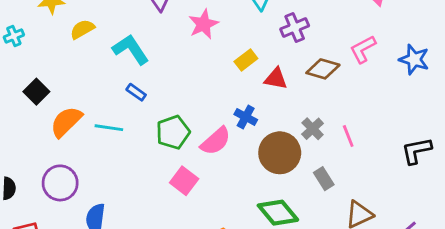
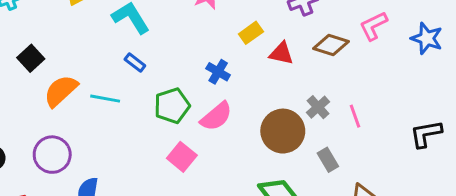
blue cross: (246, 117) -> (218, 72), moved

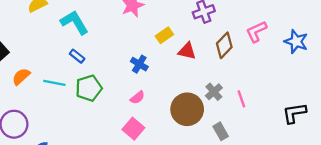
brown diamond: (331, 45) -> (224, 45), turned -65
orange semicircle: (61, 91) -> (21, 77), size x0.7
green pentagon: (172, 106) -> (89, 88), moved
pink semicircle: (216, 116) -> (137, 98), size x0.6
pink square: (182, 157) -> (133, 129), moved

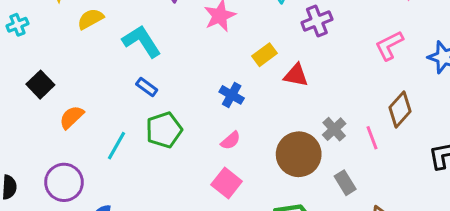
brown diamond: (224, 45) -> (400, 109), moved
cyan line: (54, 83) -> (116, 146), moved, turned -70

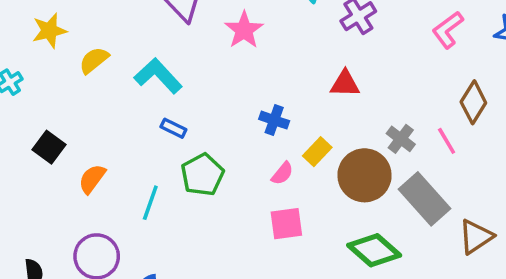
yellow rectangle: (264, 55) -> (317, 152), moved
pink square: (227, 183) -> (286, 224), turned -36
gray rectangle: (345, 183) -> (425, 199), size x1.8

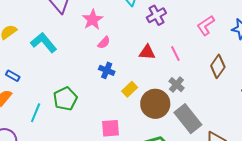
blue rectangle: (173, 128) -> (13, 76), moved
pink line: (447, 141) -> (175, 54), moved
pink semicircle: (282, 173) -> (104, 43), moved

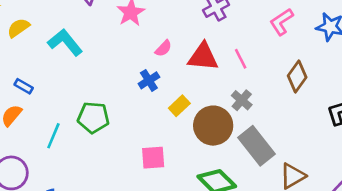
pink semicircle: (104, 43) -> (163, 48), moved
red triangle: (147, 52) -> (203, 57), size x1.4
blue cross: (107, 70) -> (149, 80), turned 35
green pentagon: (65, 99) -> (93, 117), turned 30

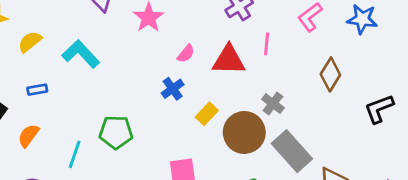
pink line: (241, 59) -> (267, 44), moved, turned 36
blue rectangle: (24, 86) -> (37, 90), moved, turned -36

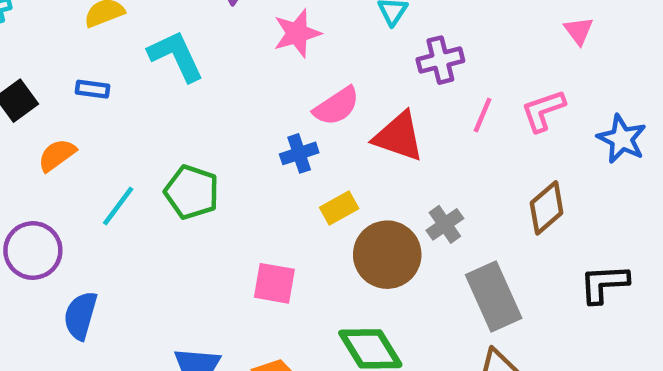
pink line: (267, 44) -> (483, 115), moved
pink semicircle: (186, 54) -> (336, 106), size x1.5
gray rectangle: (292, 151) -> (494, 296), moved

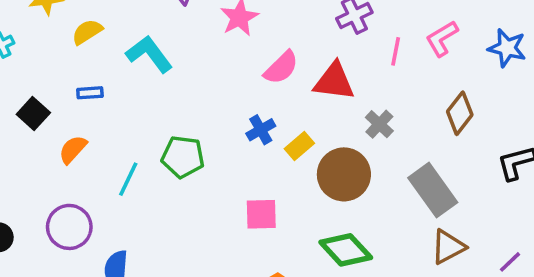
blue cross: (299, 153) -> (261, 130), moved
gray cross: (445, 224) -> (379, 124), moved

